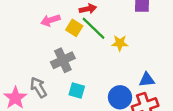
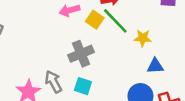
blue triangle: (147, 80) -> (155, 66), moved
cyan square: (77, 90) -> (83, 86), moved

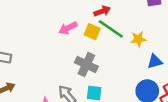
gray cross: (81, 54) -> (86, 64), turned -30

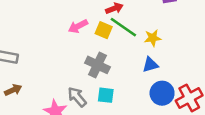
blue triangle: (155, 62) -> (150, 65), moved

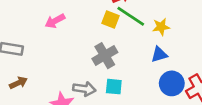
pink arrow: (78, 26) -> (55, 21), moved
gray cross: (98, 65) -> (105, 56), turned 35
gray arrow: (77, 97) -> (84, 89), turned 140

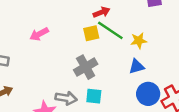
yellow square: (111, 20) -> (91, 33), turned -35

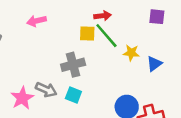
blue triangle: (137, 66) -> (154, 64), moved, turned -35

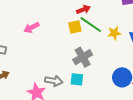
gray cross: (73, 65) -> (83, 57), moved

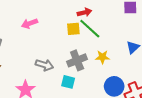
yellow star: (114, 33) -> (102, 57), moved
gray arrow: (54, 81) -> (44, 65), moved

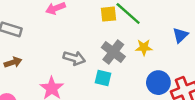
gray cross: (77, 60) -> (113, 52), turned -30

